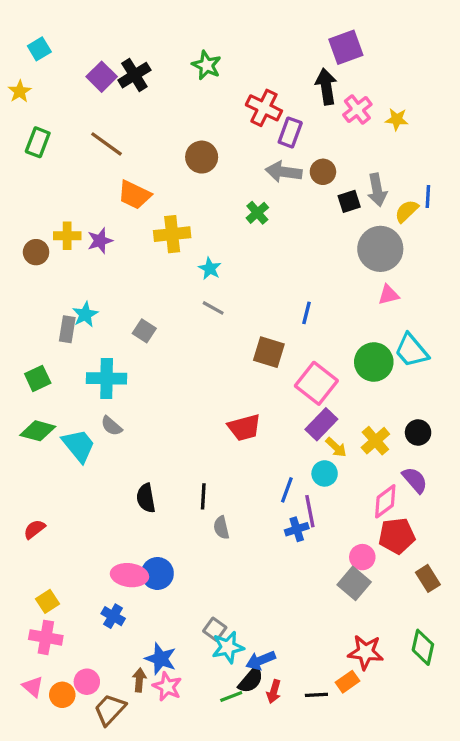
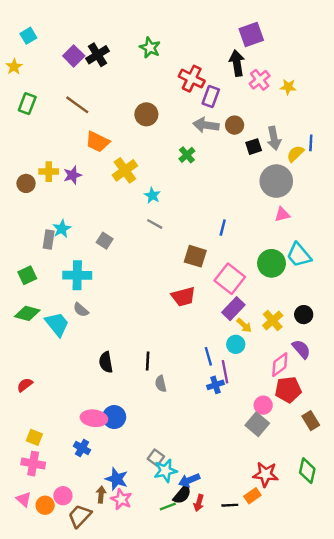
yellow cross: (172, 234) -> (125, 170), turned -30
red trapezoid: (244, 428) -> (183, 297), moved
blue line: (287, 490) -> (208, 356), turned -36
yellow square: (48, 601) -> (34, 437), turned -35

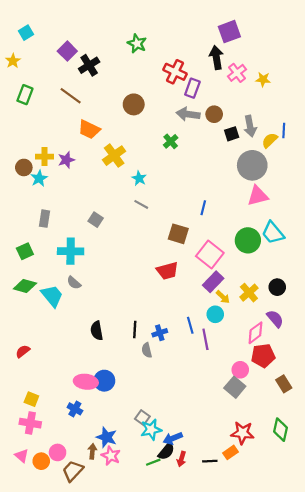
black cross: (98, 55) -> (89, 65), moved
pink triangle: (282, 214) -> (258, 196), size x1.5
cyan star: (62, 229) -> (39, 178), moved
blue cross: (215, 385) -> (160, 333), moved

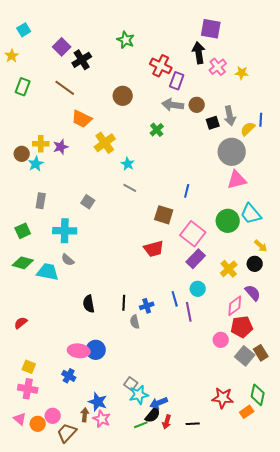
purple square: (229, 32) -> (211, 29), turned 30
cyan trapezoid: (52, 296) -> (48, 272), turned -40
yellow arrow: (223, 297) -> (261, 246), moved
gray square: (235, 387) -> (245, 356), moved
orange rectangle: (230, 452) -> (247, 412), moved

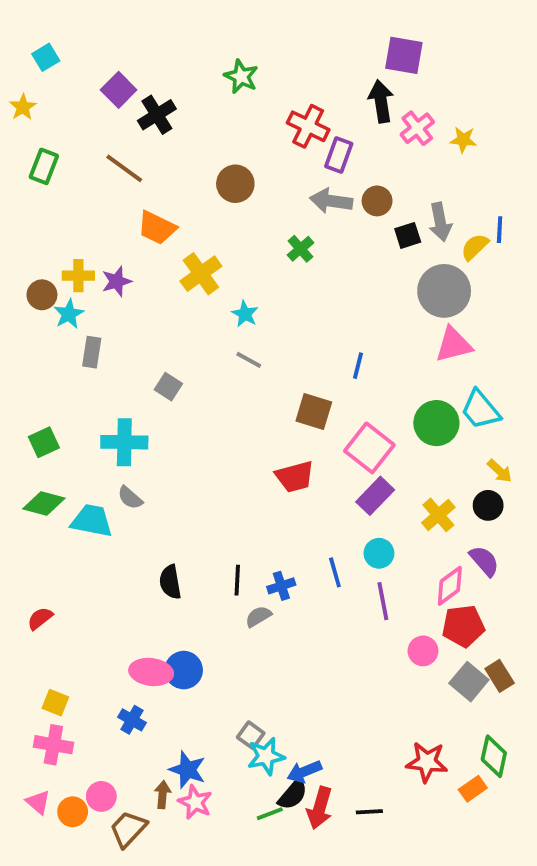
gray rectangle: (41, 201) -> (92, 352), moved
purple line: (189, 312) -> (383, 601), moved
gray semicircle: (135, 322) -> (258, 616), turned 72
red arrow: (167, 422) -> (320, 808), size x1.5

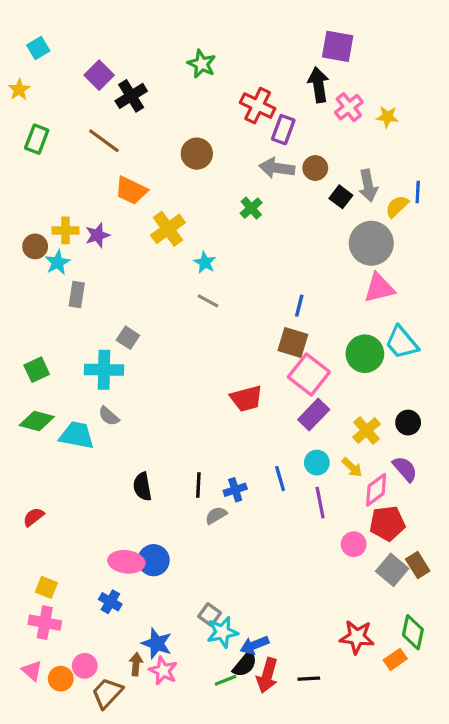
black square: (408, 235) -> (341, 197), turned -35
gray square: (168, 387) -> (128, 338), moved
brown square: (314, 412) -> (293, 342), moved
yellow arrow: (500, 471) -> (352, 467), moved

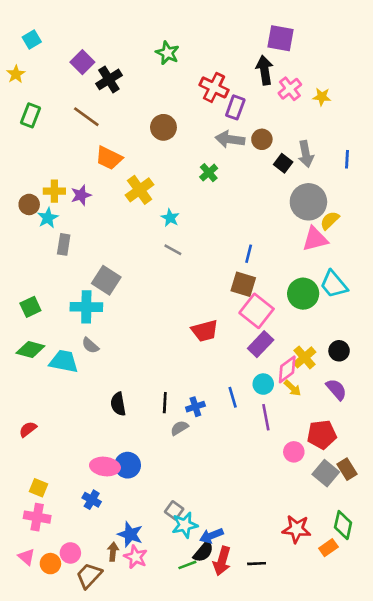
yellow semicircle: (397, 206) -> (330, 220), moved
gray square: (128, 338) -> (106, 280), size x1.5
pink diamond: (376, 490) -> (287, 369), moved

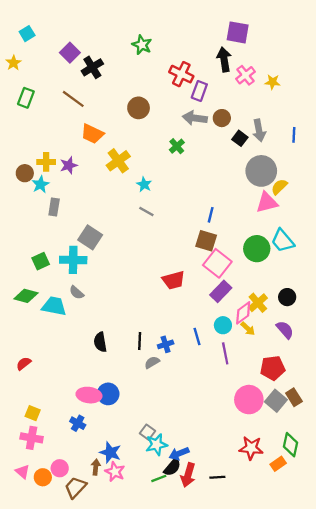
green square: (30, 307) -> (41, 261), moved
pink circle: (294, 452) -> (249, 400), moved, size x1.6

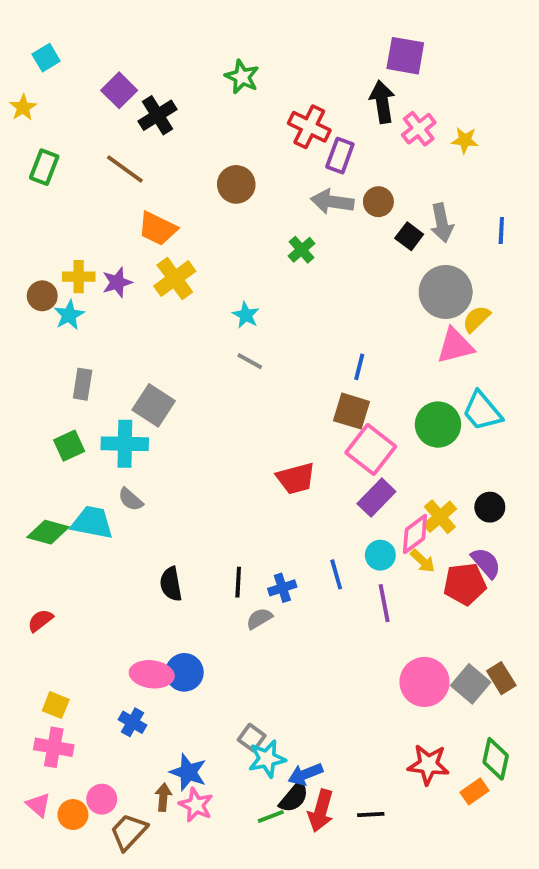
yellow cross: (118, 161) -> (175, 279), moved
gray rectangle: (54, 207) -> (83, 384), moved
green diamond: (26, 296) -> (48, 532), moved
red pentagon: (273, 368) -> (465, 584), moved

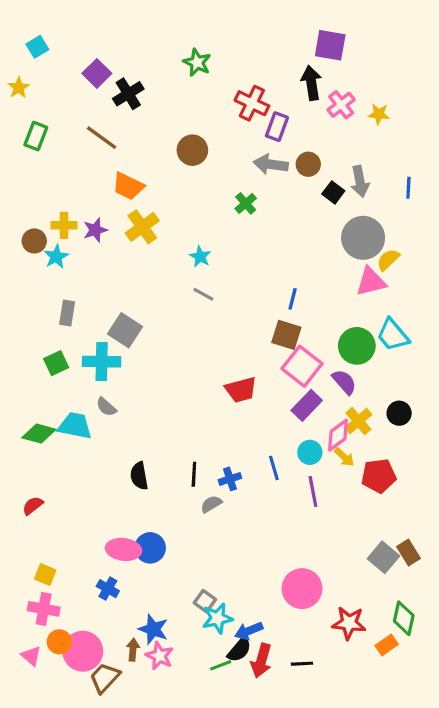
purple semicircle: (486, 563) -> (344, 382), moved
pink circle: (425, 682) -> (302, 589), moved
pink circle: (102, 799) -> (83, 651), size x1.6
orange circle: (73, 815) -> (59, 642), moved

